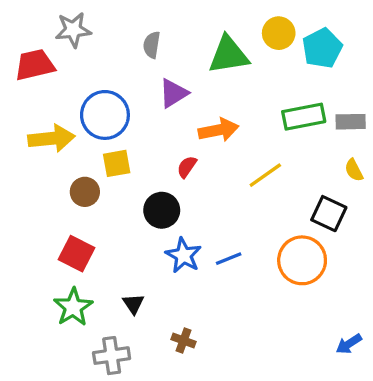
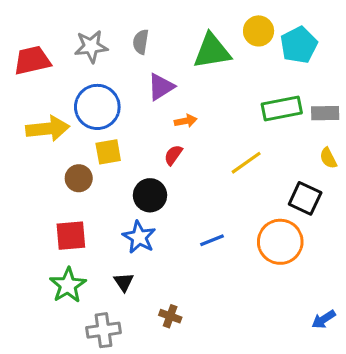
gray star: (73, 30) -> (91, 46), moved
orange arrow: (219, 130) -> (186, 121), moved, size x0.6
red square: (77, 254) -> (71, 236), turned -32
blue star: (183, 255) -> (139, 237), moved

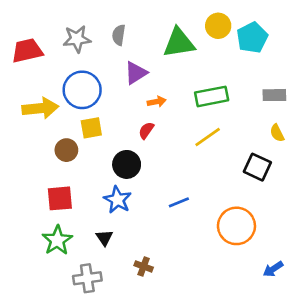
green rectangle: (282, 108) -> (212, 96), moved
orange circle: (280, 242) -> (236, 226), moved

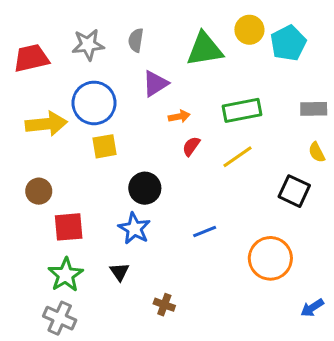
red semicircle: (146, 130) -> (191, 146), moved
brown circle: (66, 150) -> (39, 191), moved
gray cross: (87, 278) -> (60, 318), moved, turned 32

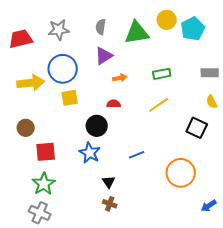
gray semicircle: (136, 40) -> (101, 27), moved
green rectangle: (242, 110) -> (162, 74), size x0.7
red semicircle: (191, 146) -> (114, 104), moved, turned 56
black triangle: (119, 272) -> (109, 182), moved

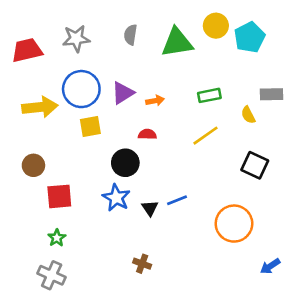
purple triangle: (104, 56) -> (123, 93), moved
yellow semicircle: (212, 102) -> (248, 115), moved
black triangle: (109, 182) -> (150, 208), moved
green star: (44, 184) -> (57, 238), size x0.6

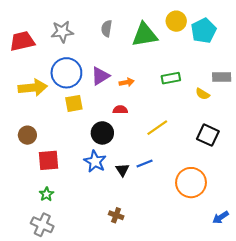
yellow semicircle: (248, 115) -> (203, 94), turned -32
yellow line: (206, 136) -> (157, 128), moved

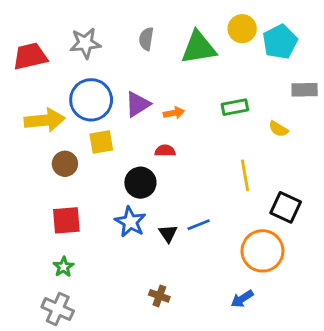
gray rectangle: (222, 77) -> (305, 90), moved
yellow line: (157, 128) -> (245, 175), moved, turned -65
brown circle: (27, 135) -> (65, 164), moved
black square: (208, 135) -> (286, 207), moved
blue arrow: (221, 217) -> (242, 299), moved

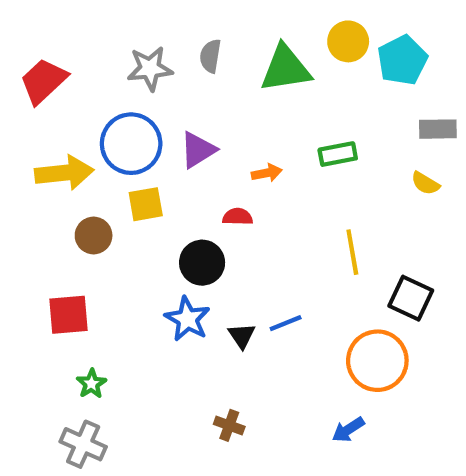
gray star: (85, 43) -> (150, 69), moved
red trapezoid: (30, 56) -> (43, 81), turned -30
orange arrow: (174, 113) -> (267, 173), moved
yellow semicircle: (278, 129) -> (425, 183), moved
red square: (66, 220) -> (68, 315), moved

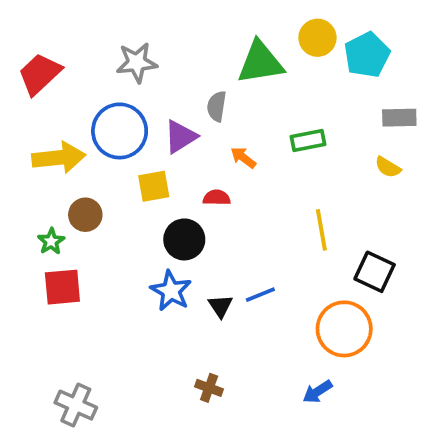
gray semicircle: (210, 56) -> (217, 106), moved
orange arrow: (267, 173) -> (243, 158), turned -132
yellow square: (146, 204) -> (154, 186), moved
green star: (91, 384) -> (51, 241), moved

